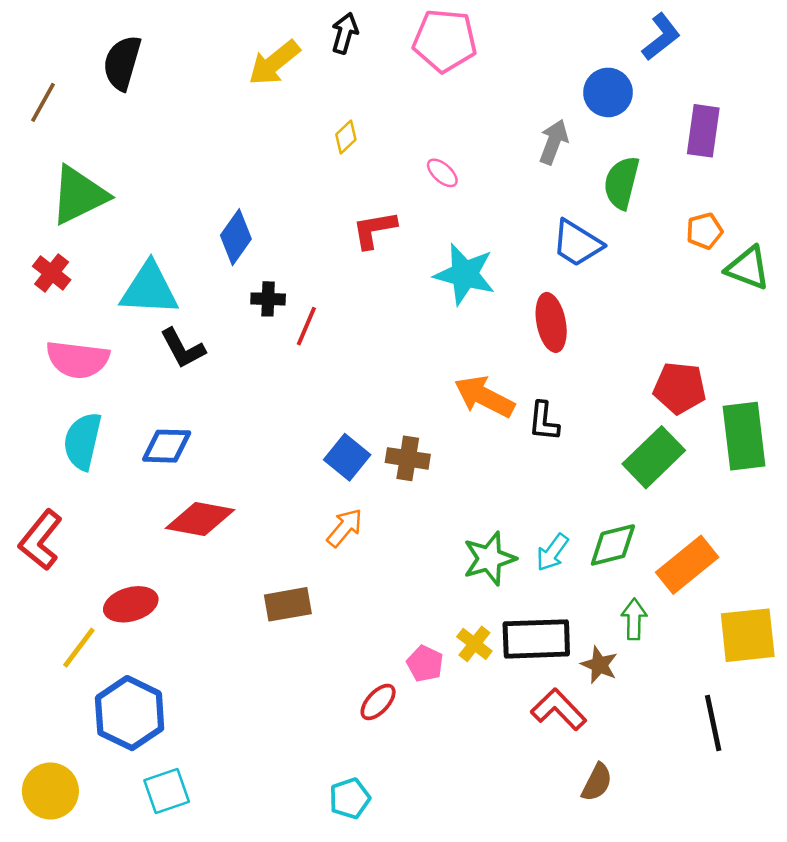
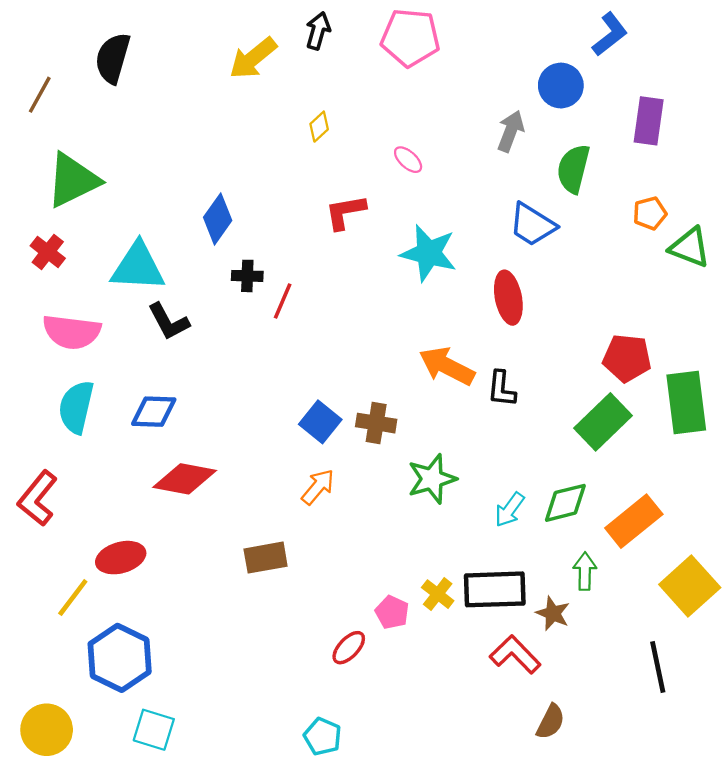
green star: (489, 559) -> (432, 479), moved
yellow square: (748, 635) -> (690, 586), turned -36
cyan square: (167, 791) -> (154, 730), turned 36
cyan pentagon: (350, 798) -> (323, 737), turned -30

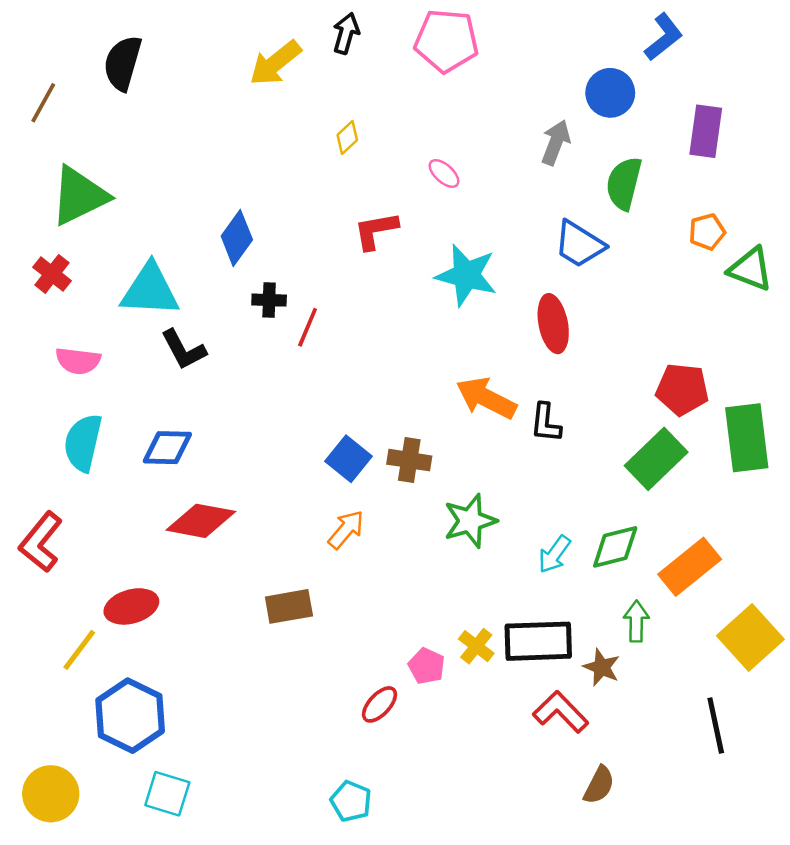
pink semicircle: (72, 332) -> (78, 361), size x0.7

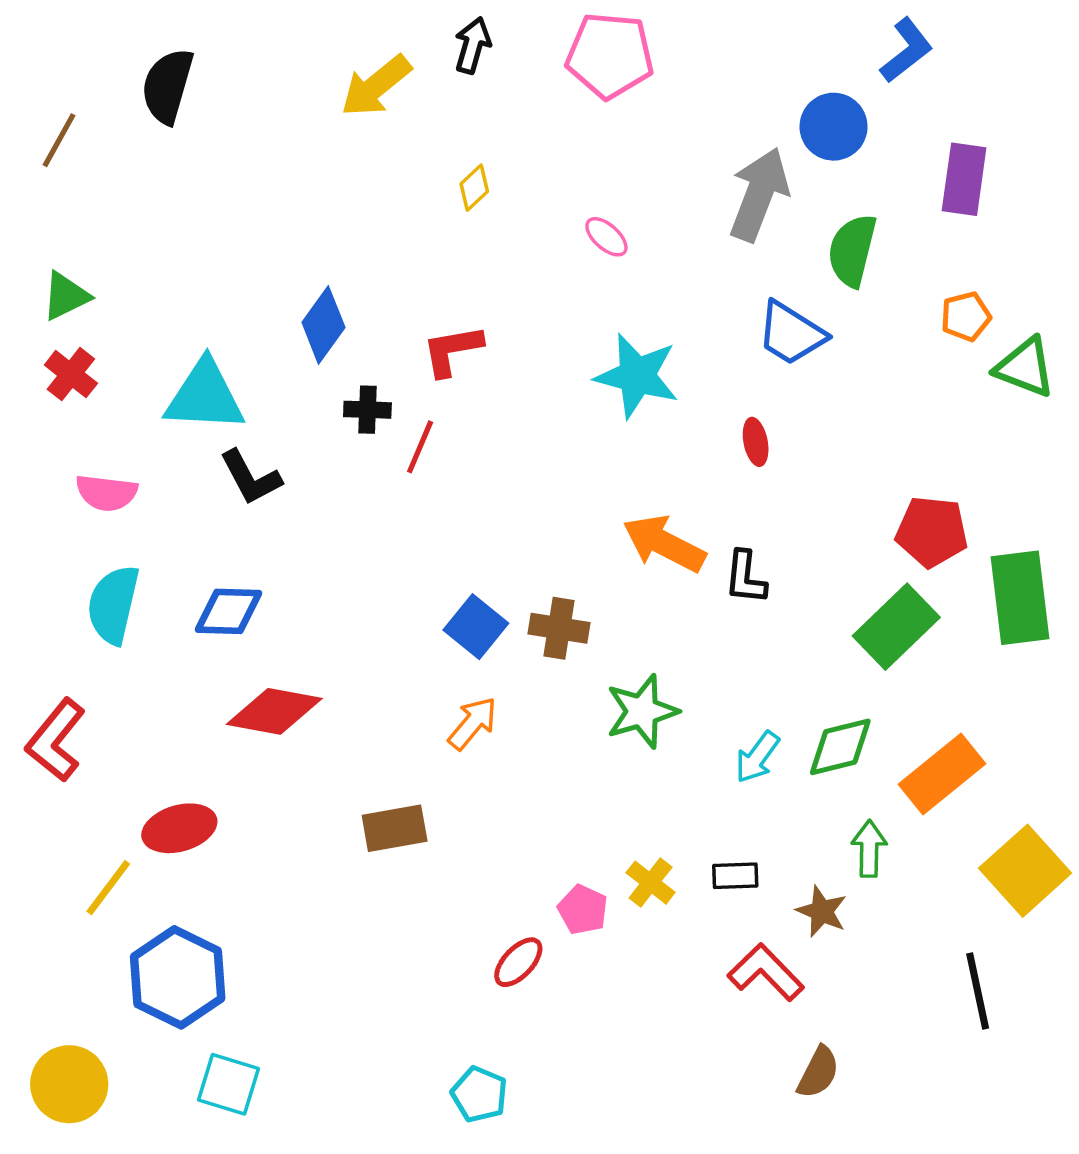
gray arrow: (556, 142) -> (759, 194), size x1.5
green triangle: (79, 196) -> (66, 296), moved, size x0.6
red L-shape: (376, 231) -> (452, 350), moved
red ellipse: (553, 324) -> (756, 442), size x0.6
black rectangle: (538, 641) -> (735, 876), size x0.5

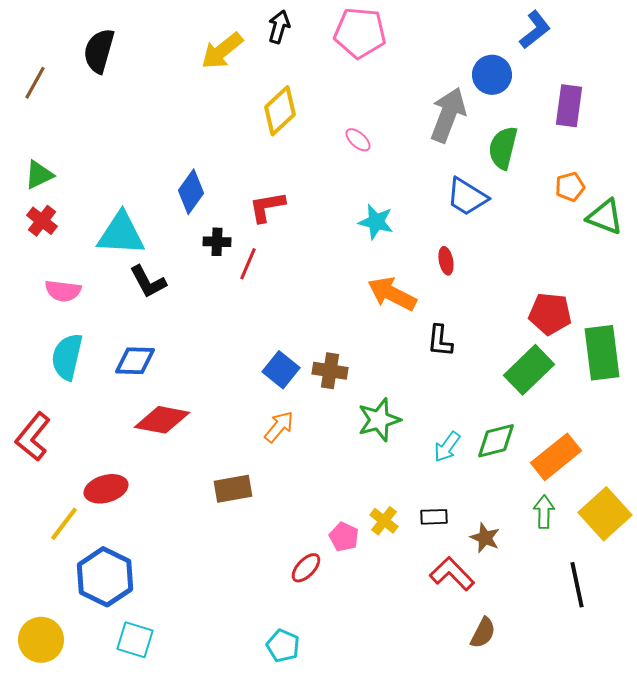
yellow diamond: (474, 188) -> (280, 111), size x1.8
cyan star: (637, 376) -> (376, 222), size x0.7
orange arrow: (664, 544) -> (392, 294), moved
green arrow: (869, 849) -> (544, 512), moved

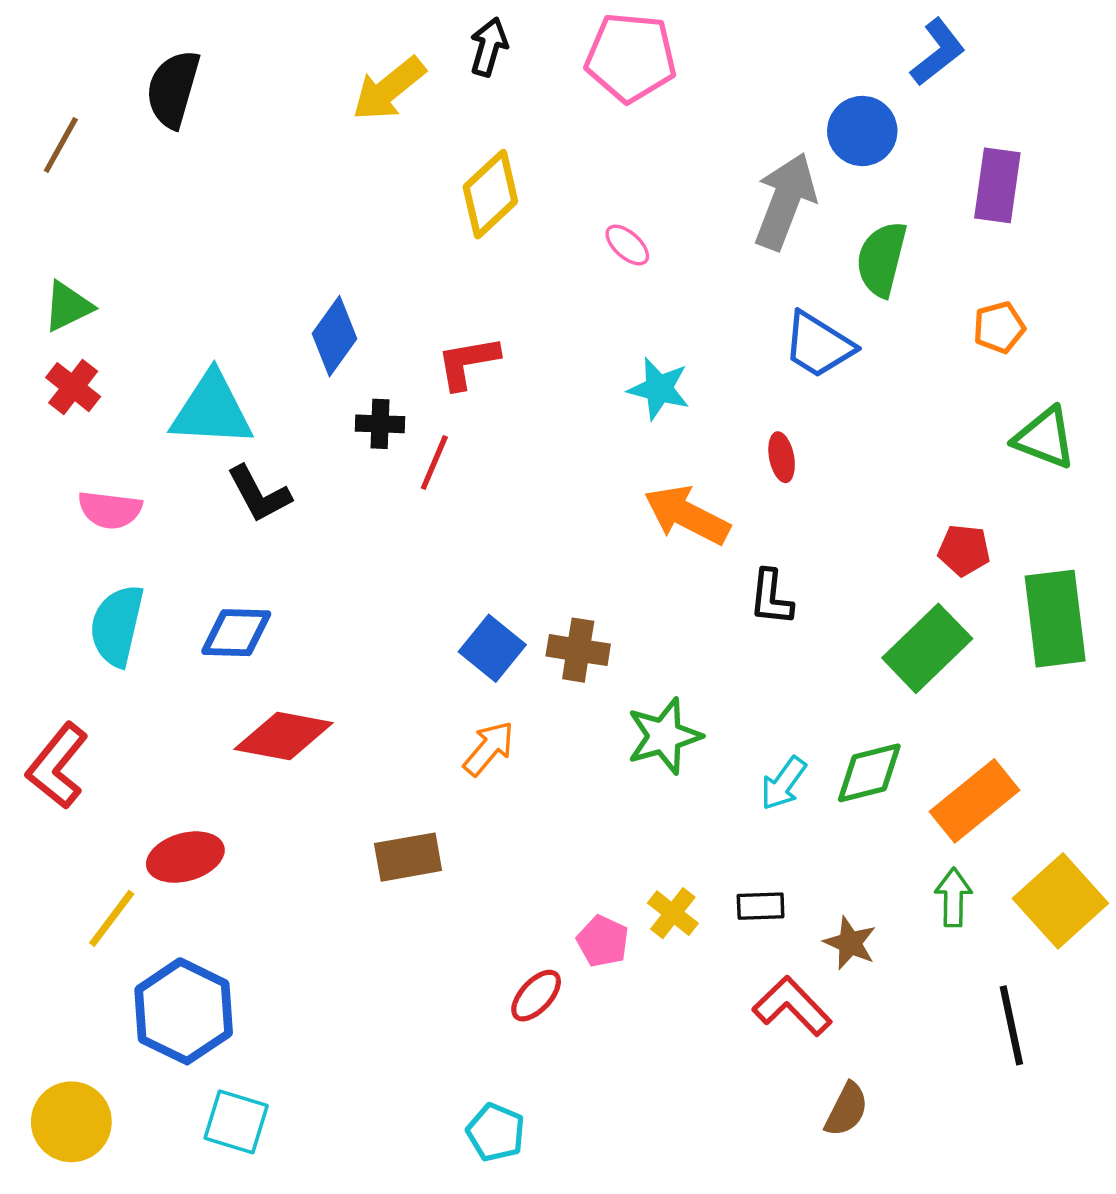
green triangle: (605, 217) -> (1045, 438), moved
red pentagon: (550, 314) -> (964, 550), size x0.7

